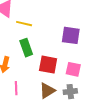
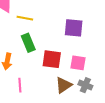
brown triangle: (47, 91) -> (64, 85), moved
gray cross: (70, 92) -> (85, 85), moved, turned 32

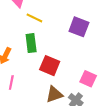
purple square: (74, 28) -> (79, 27), moved
pink square: (78, 63) -> (88, 79), moved

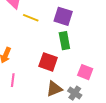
purple square: (79, 27) -> (63, 16), moved
green rectangle: (31, 43) -> (64, 41), moved

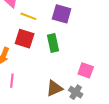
green rectangle: (64, 41) -> (53, 43), moved
red square: (48, 62) -> (25, 39), moved

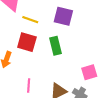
pink square: (86, 70) -> (89, 72), turned -35
pink line: (12, 81) -> (29, 86), moved

